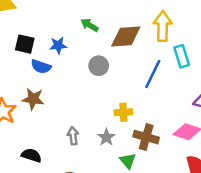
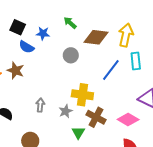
yellow cross: (123, 112) -> (82, 95), size x1.5

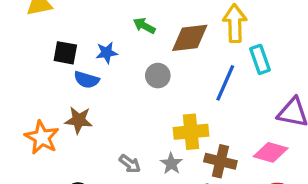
gray arrow: (40, 105) -> (130, 164), turned 136

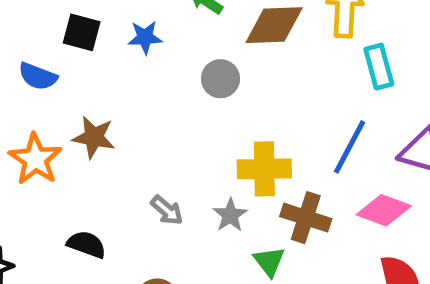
blue semicircle: (87, 80) -> (38, 76), moved
blue line: (225, 83) -> (350, 147), moved

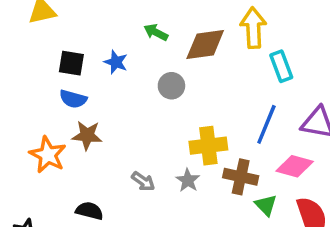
blue star: (145, 37) -> (116, 62), turned 30
blue semicircle: (38, 76) -> (73, 99), moved
green triangle: (269, 261) -> (266, 205), moved

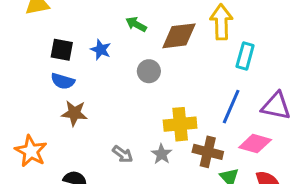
cyan rectangle: (281, 66) -> (245, 56), turned 35
orange star: (48, 155) -> (31, 151), moved

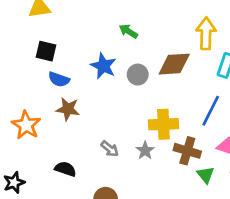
brown diamond: (179, 36) -> (174, 64), moved
black square: (62, 50) -> (46, 51), moved
blue star: (101, 50) -> (103, 66), moved, size x1.4
orange star: (31, 151) -> (26, 125), moved

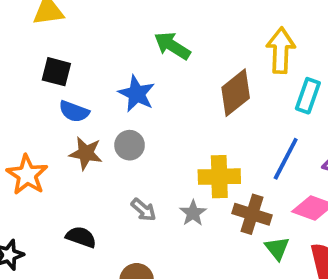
green arrow: (128, 31) -> (172, 46), size x1.4
brown diamond: (174, 64) -> (236, 93), turned -36
gray circle: (138, 75) -> (130, 145), moved

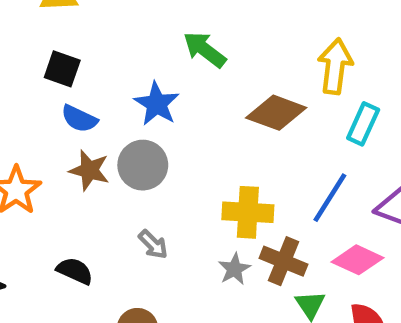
brown diamond: (236, 93) -> (276, 113), turned 54
gray circle: (130, 145) -> (143, 165), size x1.4
gray star: (193, 213) -> (234, 269), moved

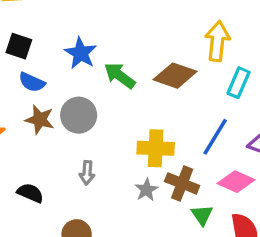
green arrow: (205, 50) -> (120, 76), moved
blue star: (157, 104) -> (81, 53), moved
gray arrow: (153, 244) -> (87, 173), turned 50

